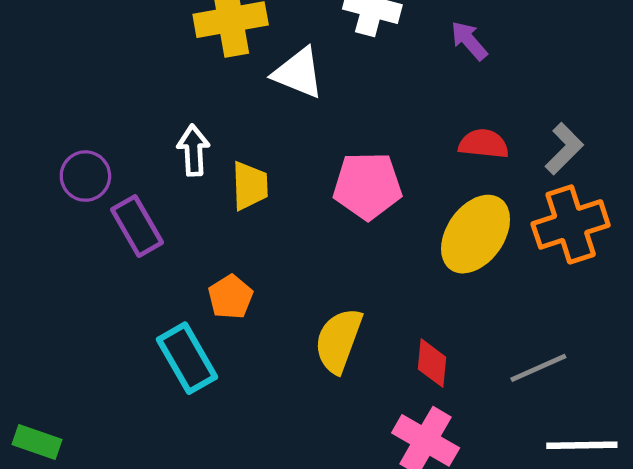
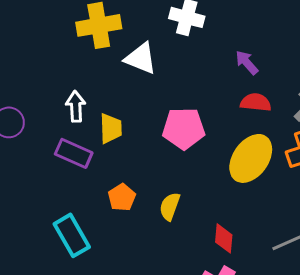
purple arrow: (469, 41) -> (247, 62), moved
purple rectangle: (137, 226) -> (74, 153), moved, turned -36
orange pentagon: (231, 297) -> (122, 197), moved
yellow semicircle: (339, 340) -> (170, 206), moved, size x0.7

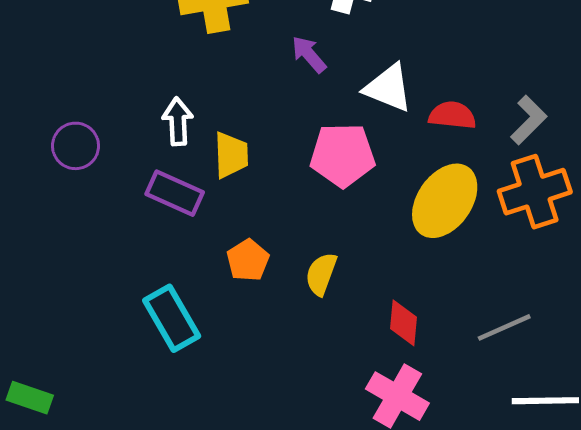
white triangle: (141, 58) -> (388, 88), moved
purple arrow: (247, 62) -> (309, 54), moved

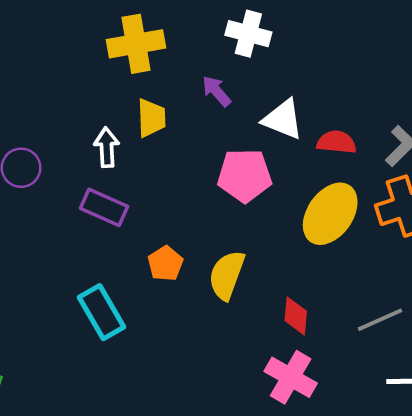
yellow trapezoid: (231, 155) -> (151, 118), moved
yellow semicircle: (321, 274) -> (227, 275), size x1.4

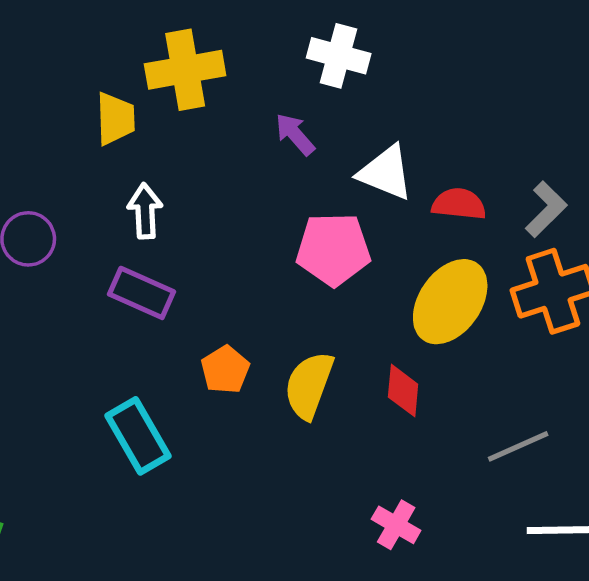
yellow trapezoid: (151, 118) -> (115, 119), moved
red diamond: (296, 316) -> (403, 391), moved
pink cross: (291, 377) -> (396, 525), size x0.7

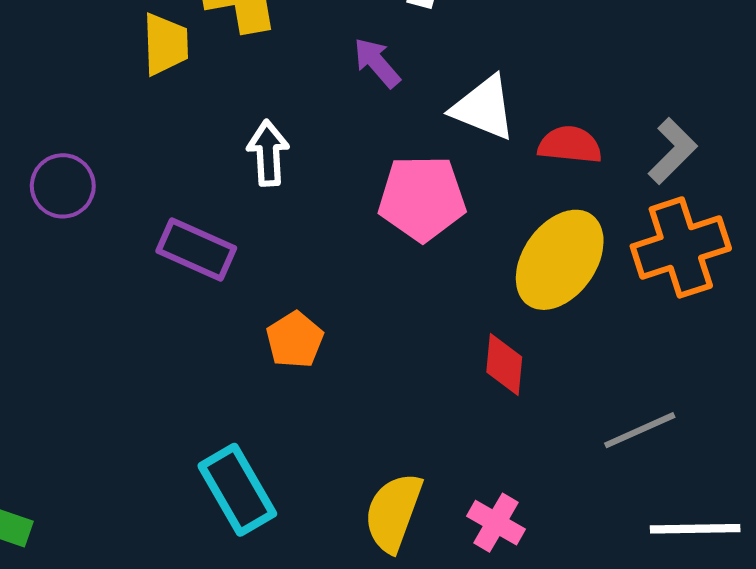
white arrow: (145, 211) -> (268, 153), moved
yellow semicircle: (309, 385) -> (393, 512), moved
cyan rectangle: (138, 436) -> (237, 490), moved

